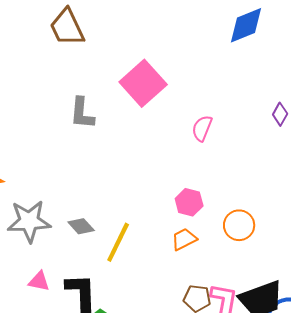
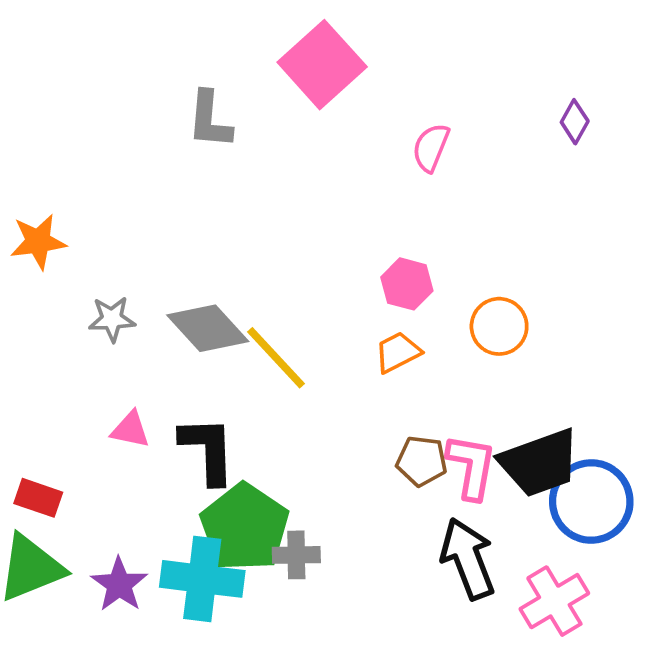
gray star: (29, 221) -> (112, 319), size x0.6
gray diamond: (81, 226) -> (208, 328), size x1.6
yellow line: (118, 242) -> (276, 358), turned -69

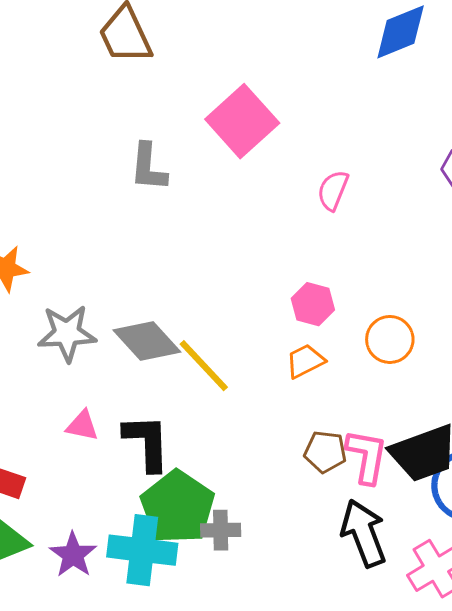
gray star: (112, 319) -> (67, 333), size x1.5

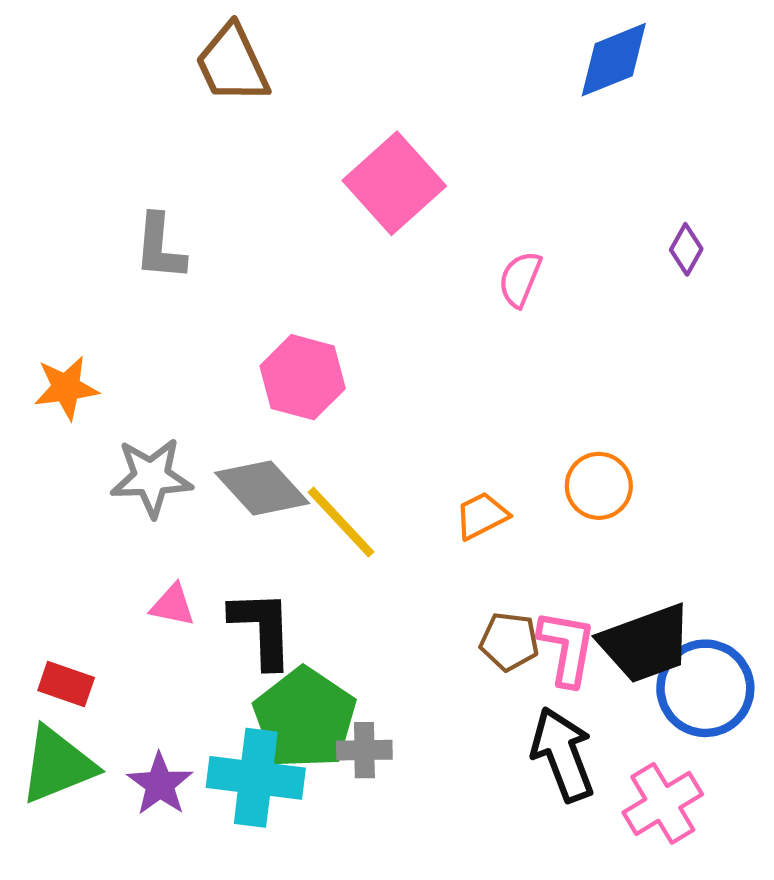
gray L-shape: (148, 167) -> (160, 247), moved
pink hexagon: (313, 304) -> (303, 377), moved, size x1.4

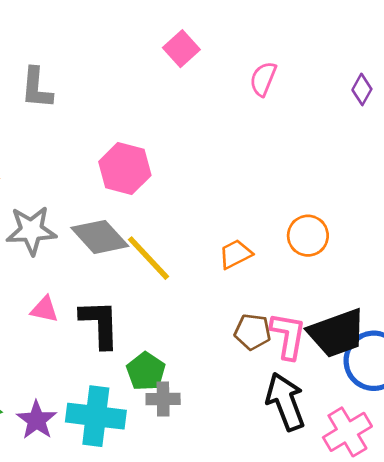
pink square: (394, 183) -> (181, 49), size x0.6
pink semicircle: (520, 279) -> (263, 79), moved
green pentagon: (305, 718) -> (146, 371), moved, size x0.6

